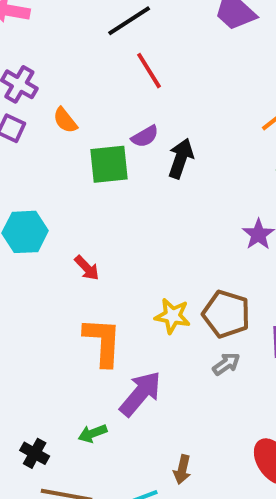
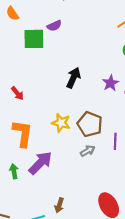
black arrow: (181, 158) -> (73, 78), moved
green arrow: (93, 433) -> (14, 171), moved, turned 96

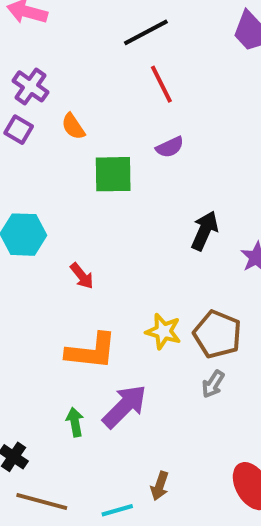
purple semicircle: (54, 26) -> (170, 147), moved
black arrow: (73, 78) -> (205, 231), moved
orange L-shape: (23, 133) -> (91, 351), turned 88
gray arrow: (88, 151) -> (213, 384), turned 152

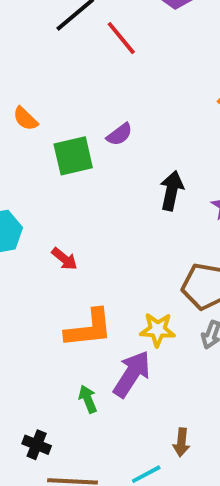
red line: (161, 84) -> (121, 38), moved
purple semicircle: (170, 147) -> (120, 134), moved
yellow star: (163, 331) -> (158, 330), moved

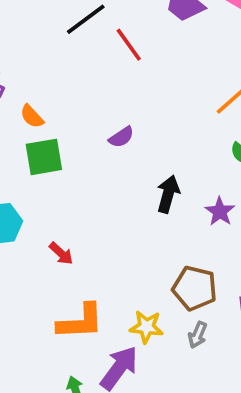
green square: (73, 156) -> (44, 157), moved

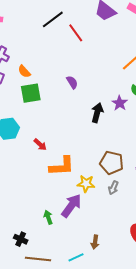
purple semicircle: (121, 137) -> (72, 82), turned -88
purple star: (220, 212) -> (120, 103), moved
orange L-shape: (80, 322) -> (62, 166), moved

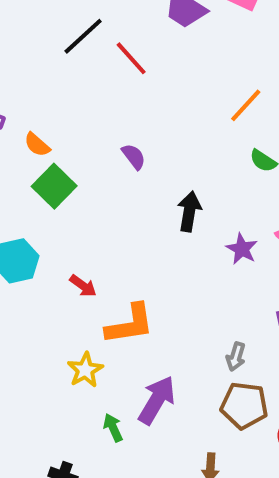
green square: (31, 93) -> (54, 186), turned -30
purple star: (120, 103) -> (242, 249), moved
brown pentagon: (112, 163) -> (244, 405), moved
yellow star: (86, 184) -> (85, 370), moved, turned -30

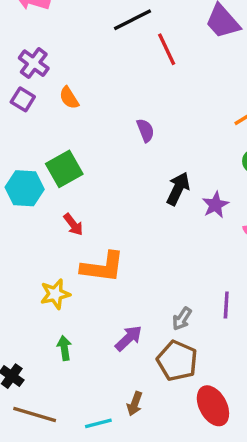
green square: (54, 186) -> (64, 169), moved
purple star: (242, 249) -> (215, 205), moved
purple arrow: (157, 400) -> (129, 338), moved, size x0.7

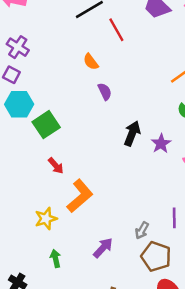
orange semicircle: (69, 98) -> (91, 62), moved
cyan hexagon: (25, 188) -> (19, 104), moved
orange L-shape: (103, 267) -> (80, 196), turned -44
brown pentagon: (177, 361) -> (156, 256), moved

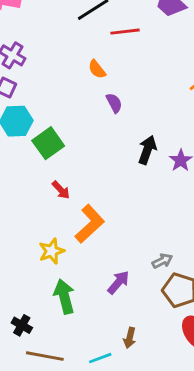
red line: (116, 30) -> (125, 32), turned -65
gray arrow: (142, 230) -> (162, 261), turned -144
green arrow: (56, 258) -> (64, 296), size x1.6

